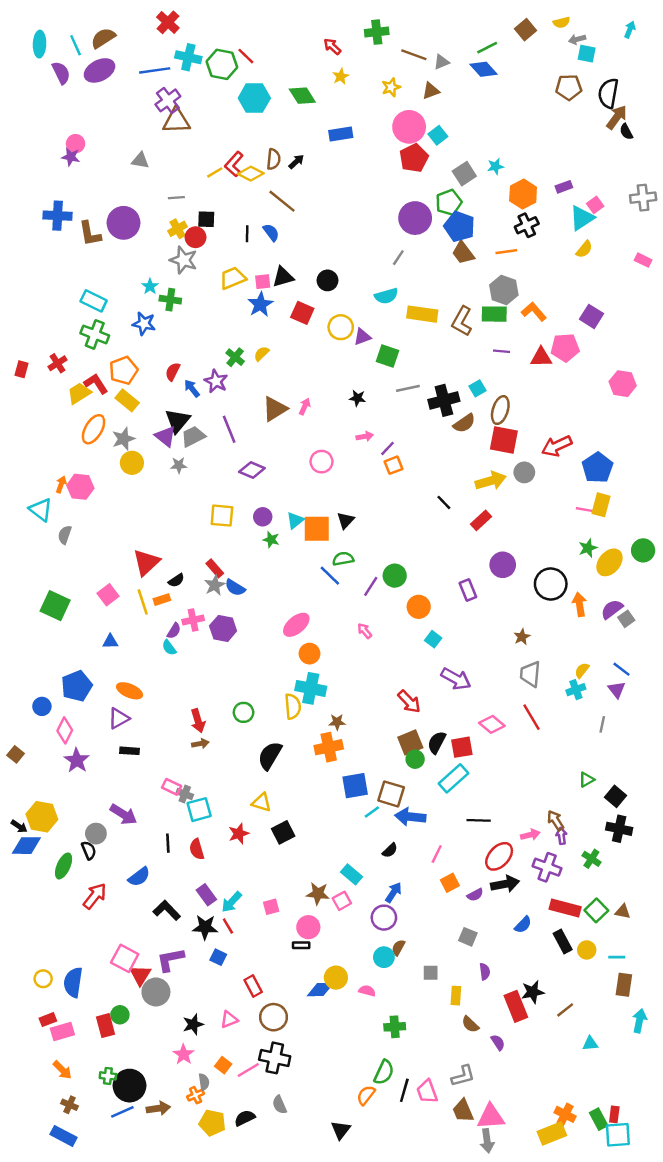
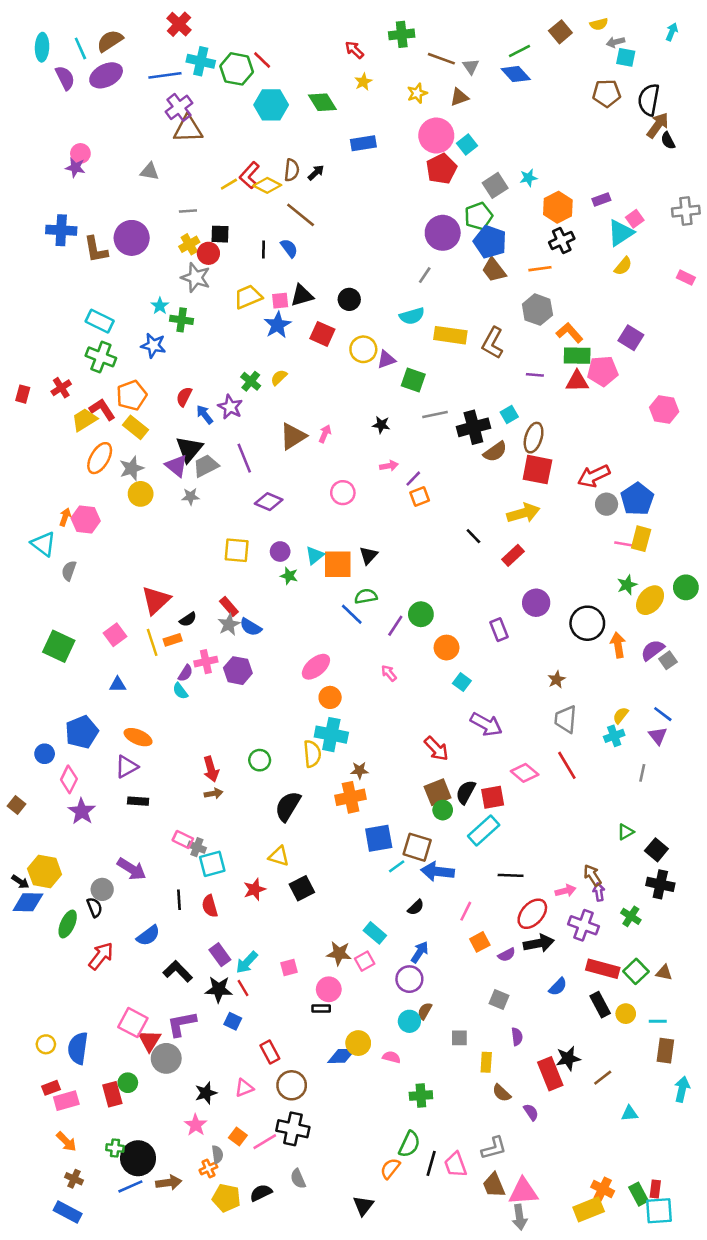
gray triangle: (441, 62) -> (471, 66), turned -42
green rectangle: (494, 314) -> (577, 356), moved
gray circle: (524, 472) -> (607, 504), moved

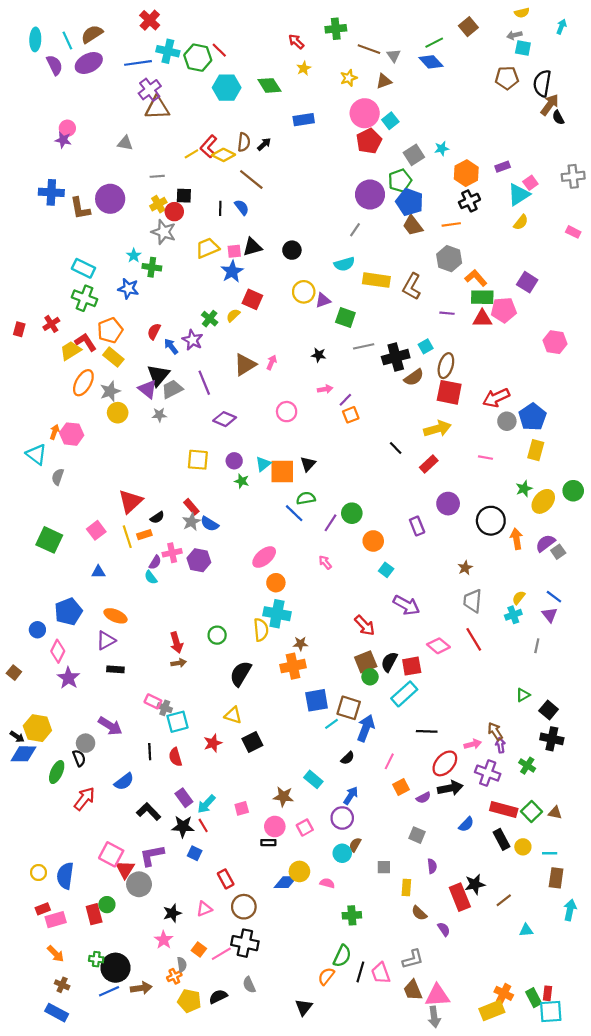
yellow semicircle: (599, 24) -> (522, 13), moved
red square: (322, 334) -> (252, 299), moved
pink line: (623, 544) -> (486, 458), moved
blue arrow: (438, 872) -> (366, 728), turned 105
pink square: (365, 961) -> (305, 828), moved

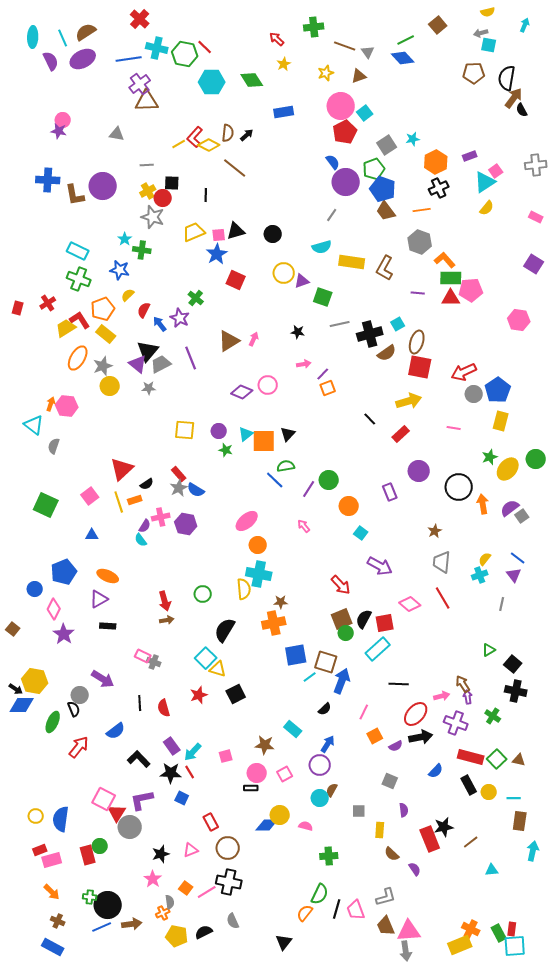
blue semicircle: (242, 207) -> (333, 162), moved
purple square: (527, 282) -> (534, 264), moved
yellow semicircle: (233, 315) -> (128, 295), moved
purple diamond: (225, 419) -> (242, 392), moved
cyan square: (178, 722) -> (206, 658), moved, turned -30

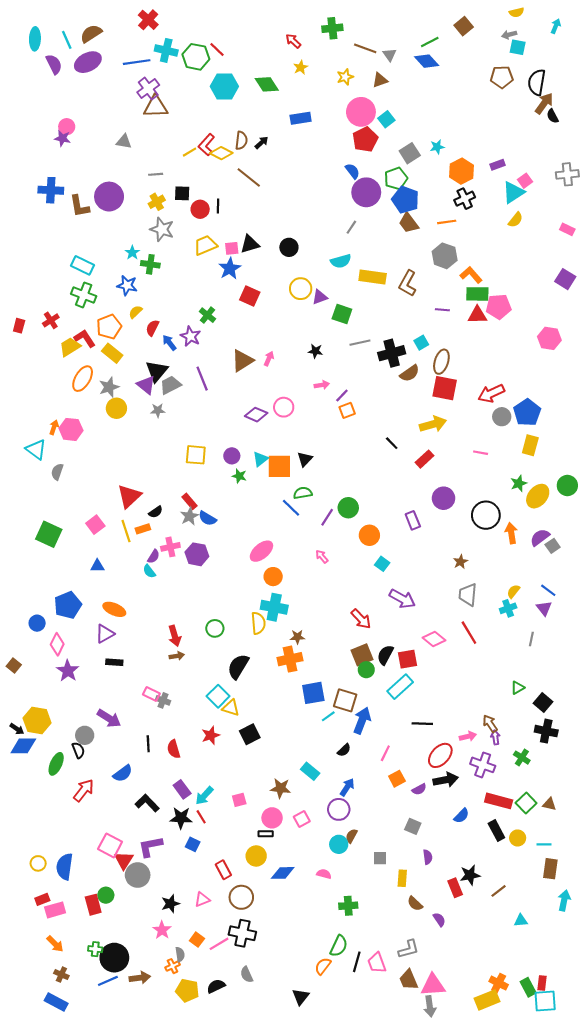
red circle: (163, 198) -> (200, 209), moved
yellow circle: (280, 815) -> (256, 856), moved
red rectangle: (430, 839) -> (455, 888), size x0.7

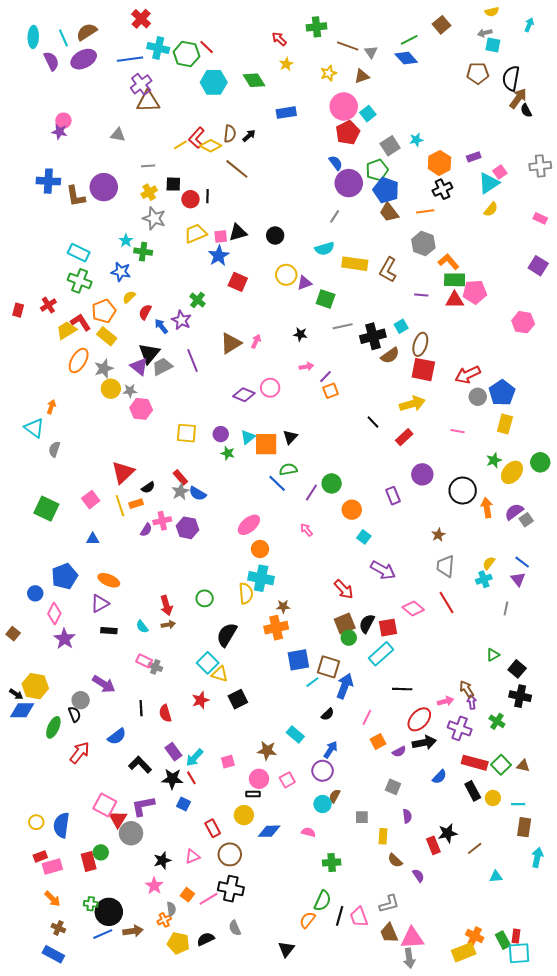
gray star: (158, 410) -> (130, 391), moved
pink hexagon: (71, 429) -> (141, 409), moved
cyan semicircle: (149, 571) -> (142, 627), moved

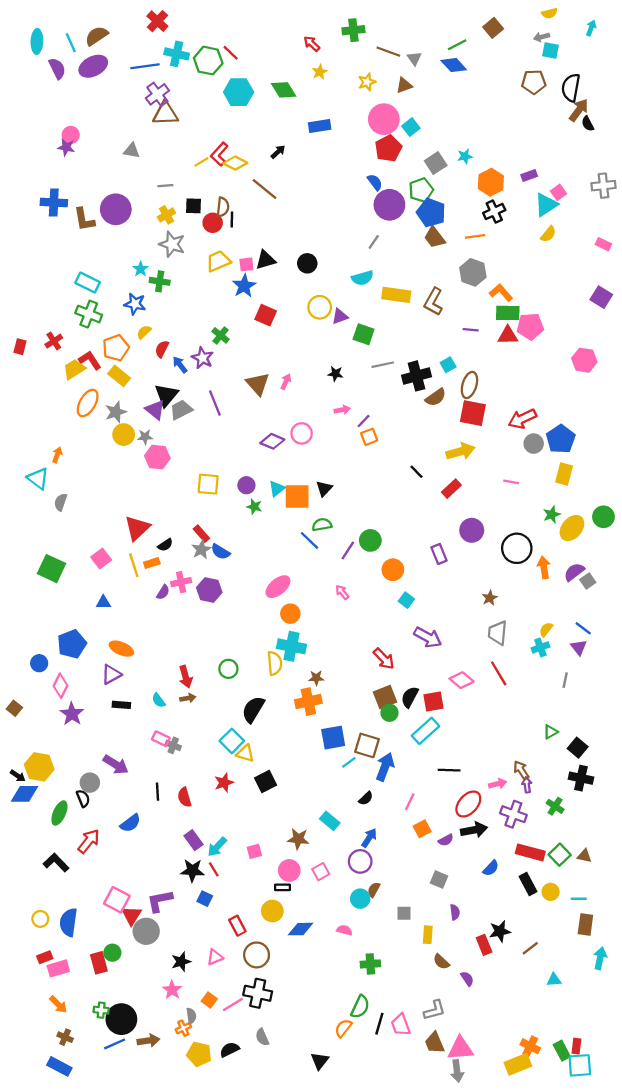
brown semicircle: (230, 134) -> (223, 207), moved
brown triangle: (231, 343) -> (258, 384), turned -40
black L-shape: (140, 765) -> (56, 863), moved

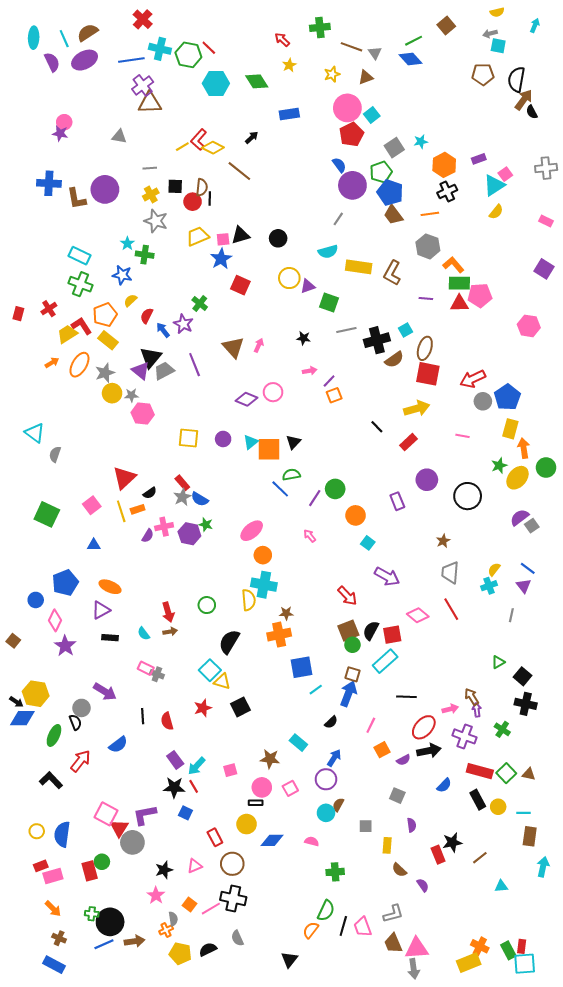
orange arrow: (57, 455) -> (52, 363), moved, turned 40
green star: (254, 507) -> (206, 525), moved
orange arrow: (544, 567) -> (524, 448), moved
brown square: (367, 745) -> (352, 674), moved, size x0.7

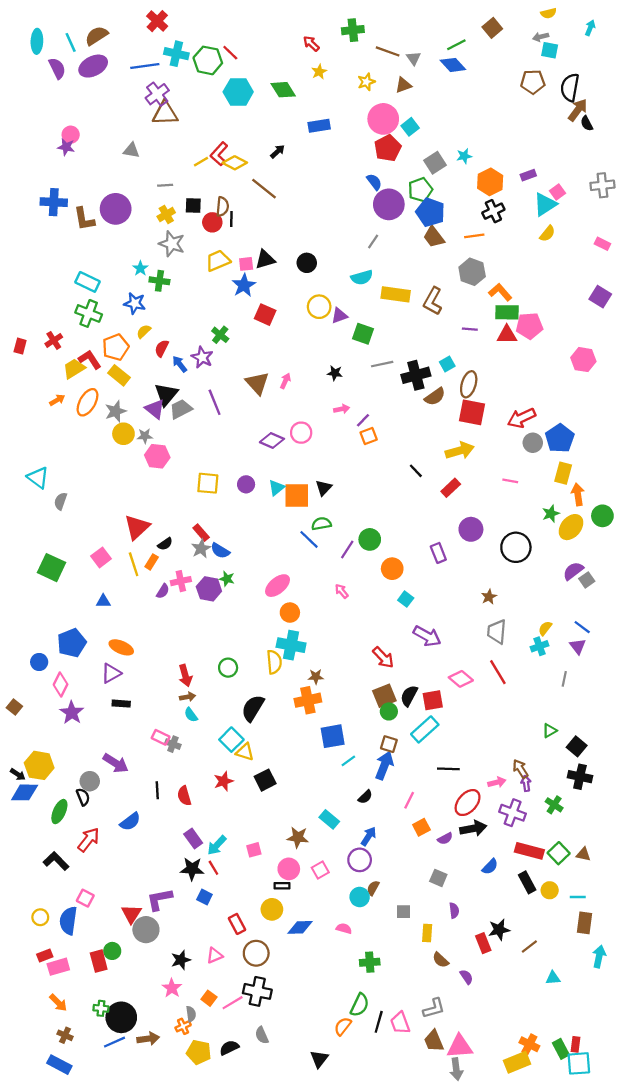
orange rectangle: (138, 509) -> (152, 562), turned -40
cyan semicircle: (144, 634) -> (191, 715), moved
pink square: (106, 814) -> (85, 898), moved, size x0.7

